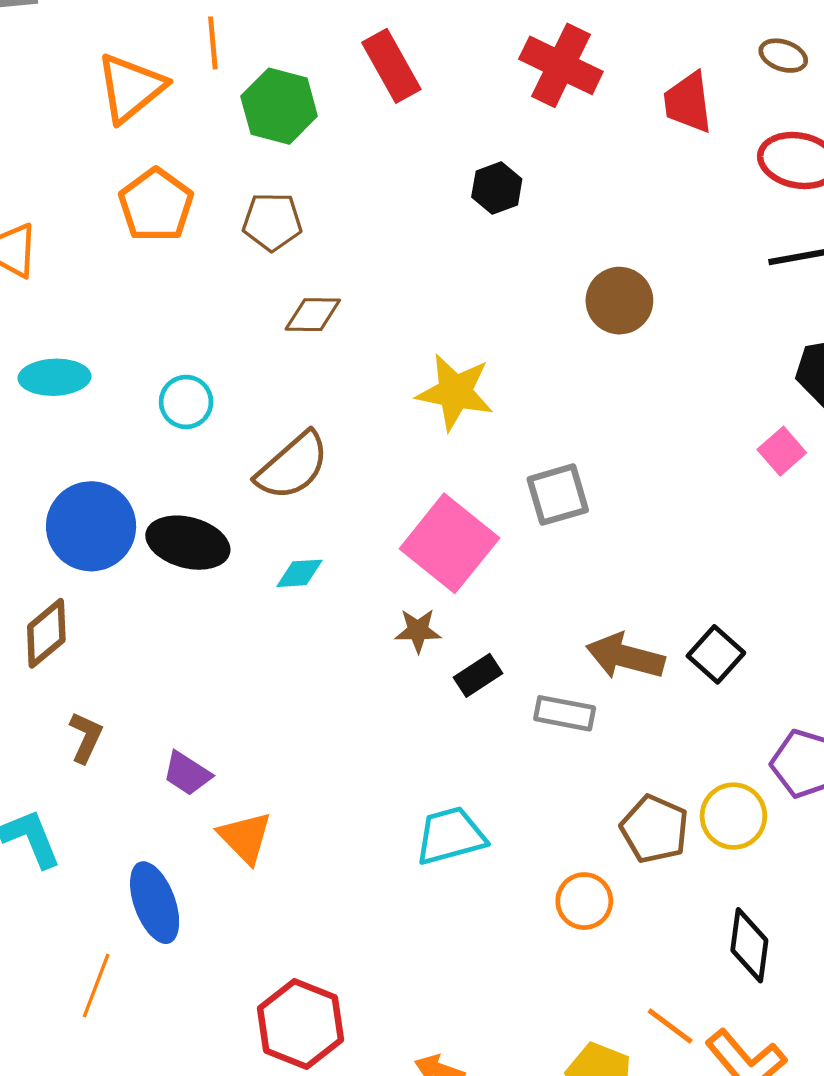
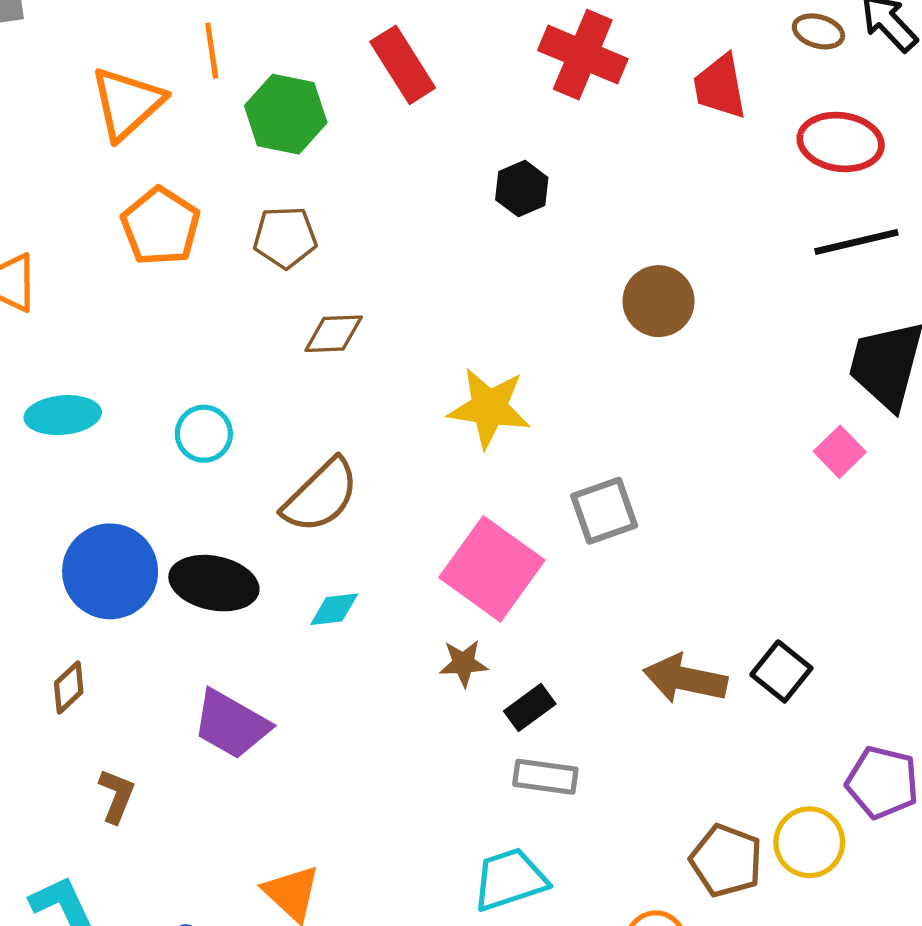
brown diamond: (46, 633) -> (69, 687), size x0.7
gray rectangle: (565, 713) -> (545, 777), moved
purple trapezoid: (187, 773) -> (231, 724), moved, size x1.5

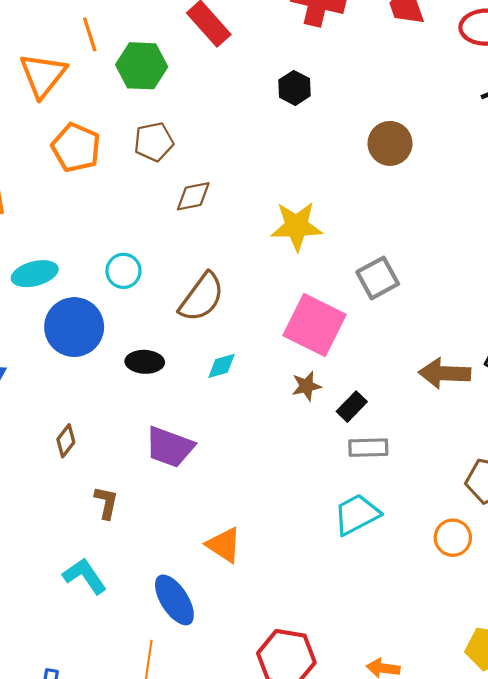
blue circle: (110, 571) -> (74, 327), moved
black ellipse: (214, 583) -> (145, 362), size x0.7

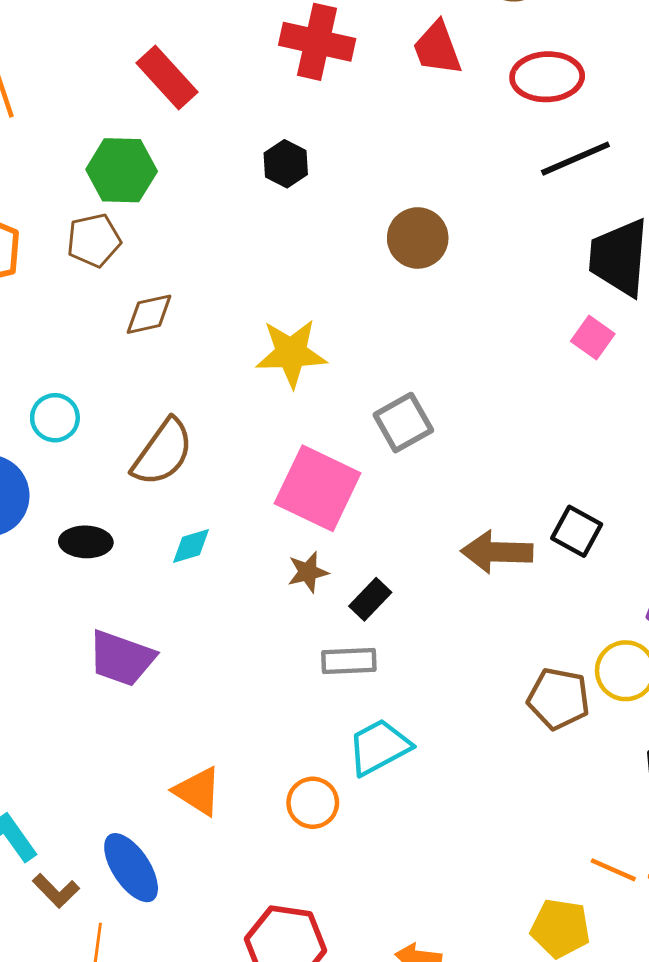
green hexagon: (142, 66) -> (122, 170), moved
gray rectangle: (368, 448) -> (349, 661), moved
brown L-shape: (106, 503) -> (56, 891), moved, turned 124
orange circle: (453, 538) -> (313, 803), moved

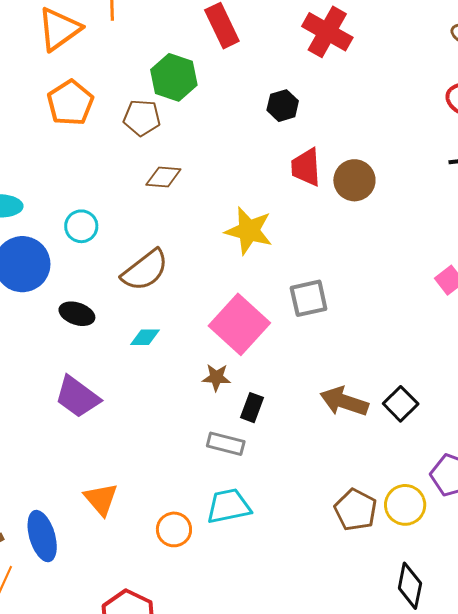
red trapezoid: (437, 48) -> (306, 167), moved
black rectangle: (370, 599) -> (252, 408), turned -40

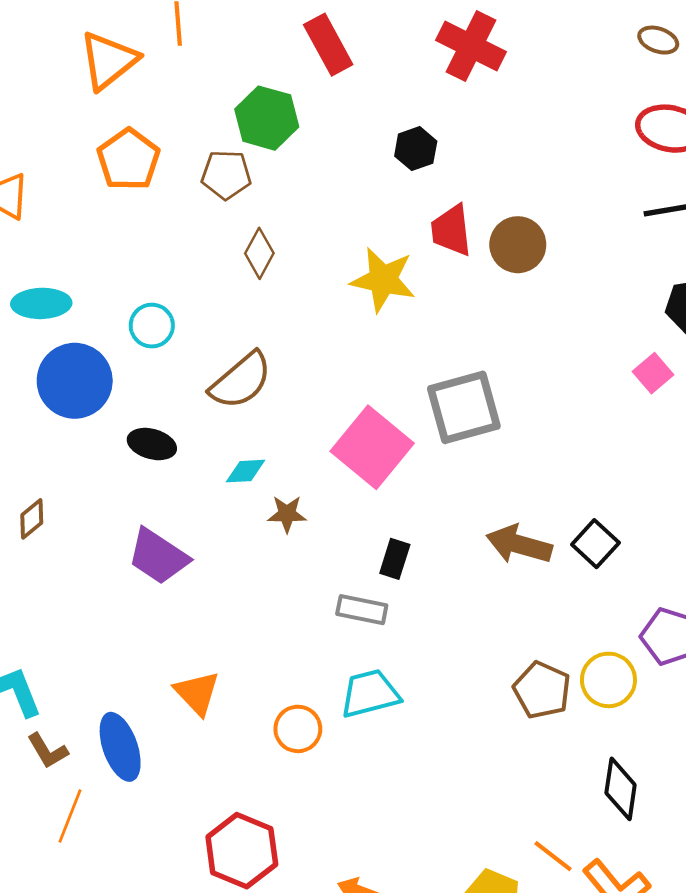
brown diamond: (163, 177) -> (259, 253), turned -63
yellow star: (249, 231) -> (383, 280), moved
gray square: (309, 298) -> (464, 407), size x1.4
brown star: (216, 377) -> (287, 514), moved

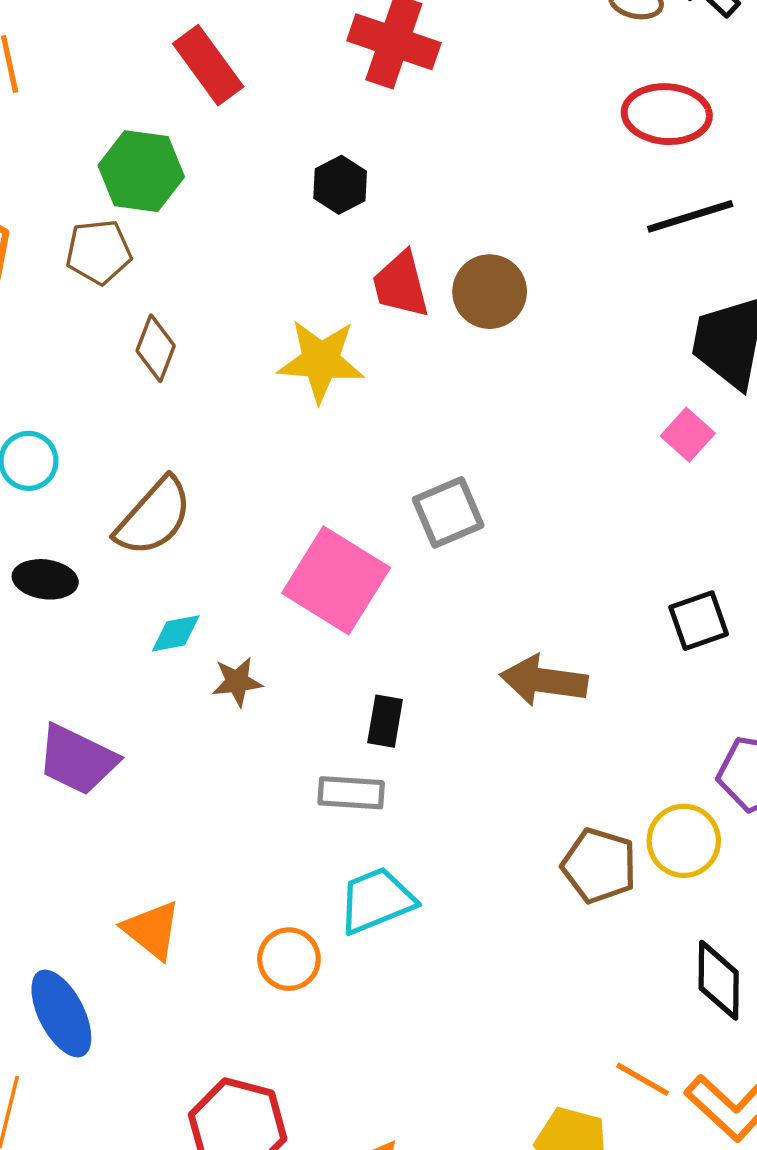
gray square: (464, 407) -> (448, 512), size x0.7
black ellipse: (152, 444) -> (45, 579), moved
black square: (595, 544) -> (699, 621), moved, turned 36

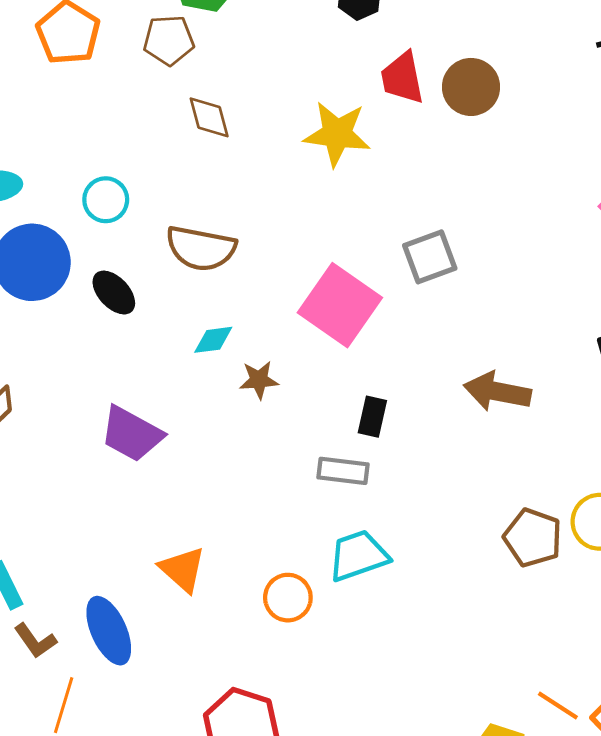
brown diamond: (156, 348) -> (209, 117), turned -39
brown semicircle: (154, 517) -> (201, 248), turned 56
black ellipse: (45, 579) -> (114, 293), turned 36

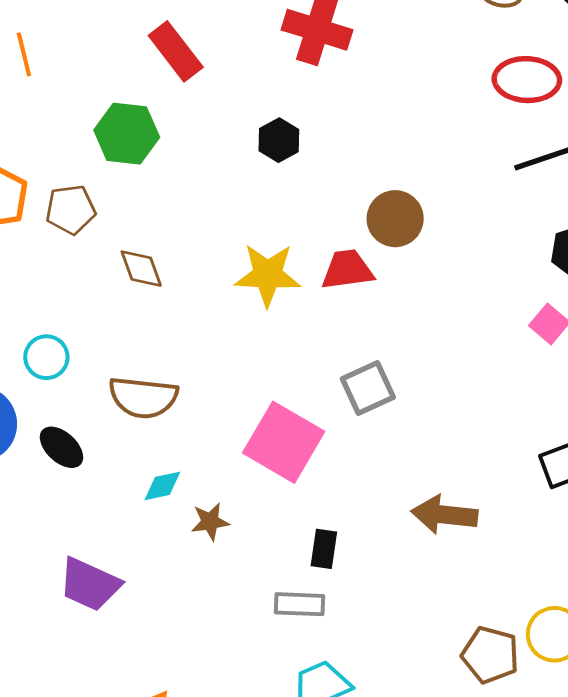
brown pentagon: (169, 40) -> (71, 210), moved
red trapezoid: (402, 78) -> (347, 270), moved, turned 98

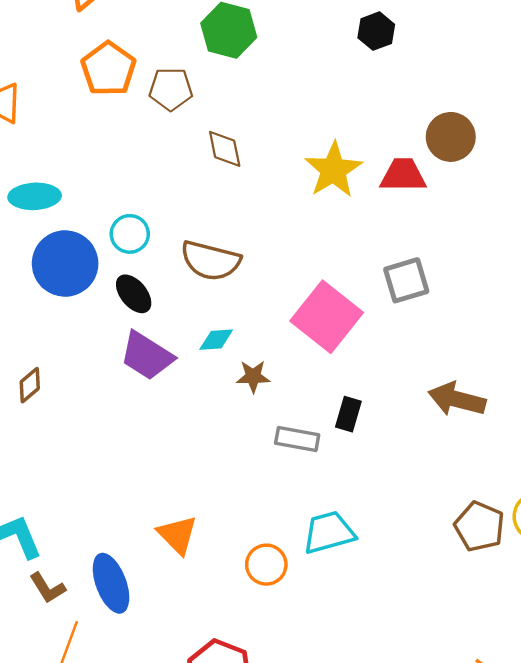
black hexagon: (279, 140) -> (376, 31), moved
yellow star: (268, 275) -> (333, 170), turned 30
cyan circle: (46, 357) -> (130, 234), moved
purple trapezoid: (90, 584) -> (147, 356), moved
gray rectangle: (299, 604) -> (297, 439), moved

